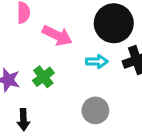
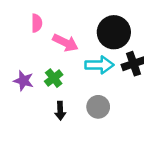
cyan arrow: (97, 61) -> (99, 65), size x1.5
black arrow: (24, 120) -> (60, 111), moved

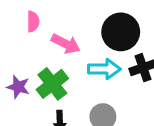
green cross: (54, 78) -> (52, 84), size x1.5

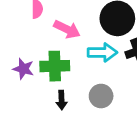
green cross: (52, 84) -> (55, 66), turned 36

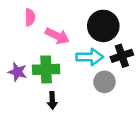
gray circle: (101, 96) -> (104, 82), moved

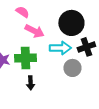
pink semicircle: (30, 17) -> (22, 12), moved, turned -56

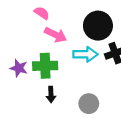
gray circle: (72, 68) -> (89, 104), moved

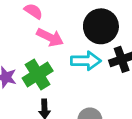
green cross: (45, 66) -> (38, 75), turned -30

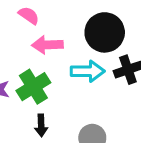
pink arrow: (50, 37) -> (47, 45), turned 152

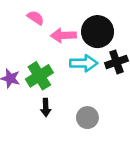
pink arrow: (47, 45) -> (63, 35), moved

